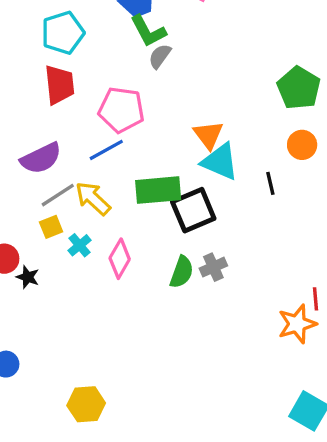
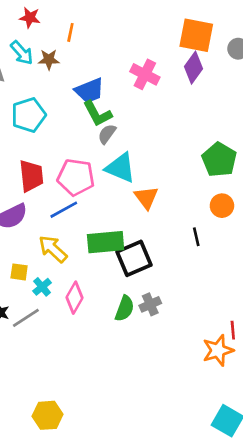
red trapezoid: (59, 85) -> (31, 176), moved
cyan triangle: (220, 162) -> (120, 168), moved
gray line: (58, 195) -> (26, 318), moved
yellow square: (51, 227) -> (19, 272), turned 30

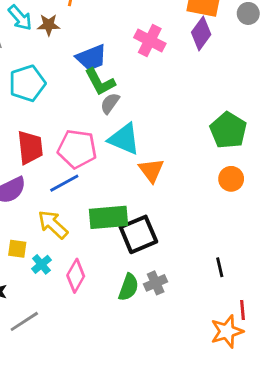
black line: (196, 237) -> (220, 267), moved
gray line: (26, 318) -> (24, 321), moved

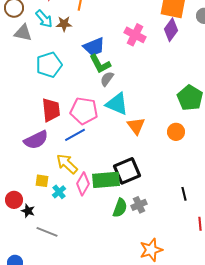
orange circle: (231, 179) -> (176, 132), moved
green rectangle: (108, 217) -> (106, 180), moved
pink diamond: (76, 276) -> (83, 184), moved
gray line: (24, 321) -> (47, 232), turned 55
orange star: (227, 331) -> (151, 250), moved

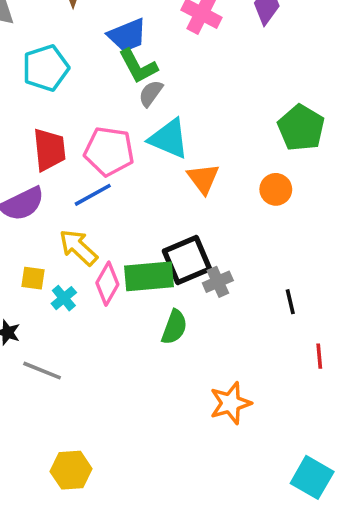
gray cross: (139, 205) -> (218, 282), moved

